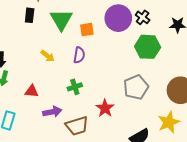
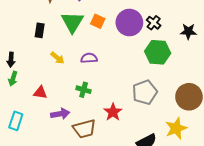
black rectangle: (30, 15) -> (40, 30), moved
orange square: (87, 30) -> (98, 21), moved, turned 32
purple semicircle: (79, 55) -> (89, 58), turned -105
green cross: (75, 87) -> (84, 90), turned 32

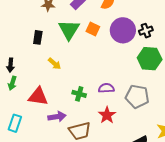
black cross: (154, 23) -> (146, 31), turned 32
purple semicircle: (89, 58) -> (106, 88), moved
gray pentagon: (145, 92) -> (137, 96), turned 30
red triangle: (40, 93) -> (38, 96), size x1.5

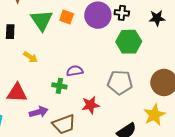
black cross: (146, 31) -> (122, 13), turned 32
purple semicircle: (106, 88) -> (75, 71), moved
red star: (107, 115) -> (90, 105), turned 30

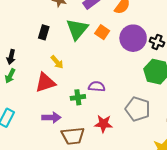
green cross: (59, 86) -> (78, 97), turned -32
red triangle: (17, 93) -> (45, 83), moved, turned -35

